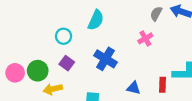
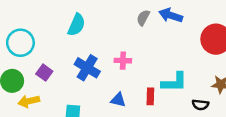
cyan circle: (64, 36) -> (20, 43), moved, size x1.5
pink cross: (145, 38) -> (123, 61), moved, turned 32

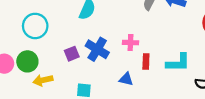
purple square: (44, 73) -> (72, 54), moved, turned 32
red rectangle: (150, 96) -> (146, 61), moved

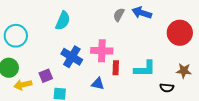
pink cross: (130, 43) -> (102, 51), size x1.5
purple square: (72, 54) -> (46, 76), moved

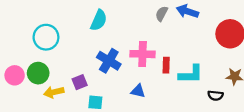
red rectangle: (116, 68) -> (166, 65), moved

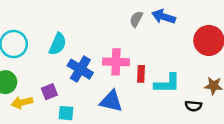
cyan semicircle: (99, 20) -> (58, 44), moved
blue triangle: (138, 91) -> (111, 101), size x1.5

